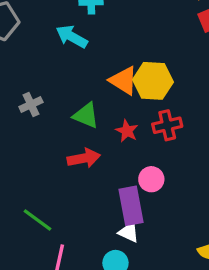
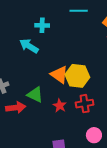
red arrow: (84, 158) -> (16, 108), moved
pink circle: (151, 179) -> (94, 135), moved

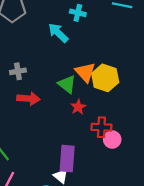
green triangle: (35, 95) -> (67, 84), moved
red cross: (85, 104) -> (101, 127), moved
pink circle: (94, 135) -> (112, 139), moved

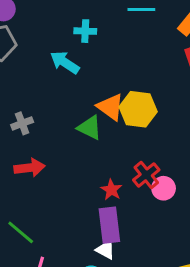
red arrow: (28, 99) -> (29, 168), moved
red star: (78, 107) -> (111, 190), moved
red cross: (101, 127) -> (146, 175), turned -30

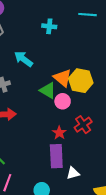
cyan arrow: (65, 62) -> (23, 59), moved
pink circle: (164, 188) -> (63, 101), moved
white triangle: (106, 250) -> (73, 173), moved, turned -48

